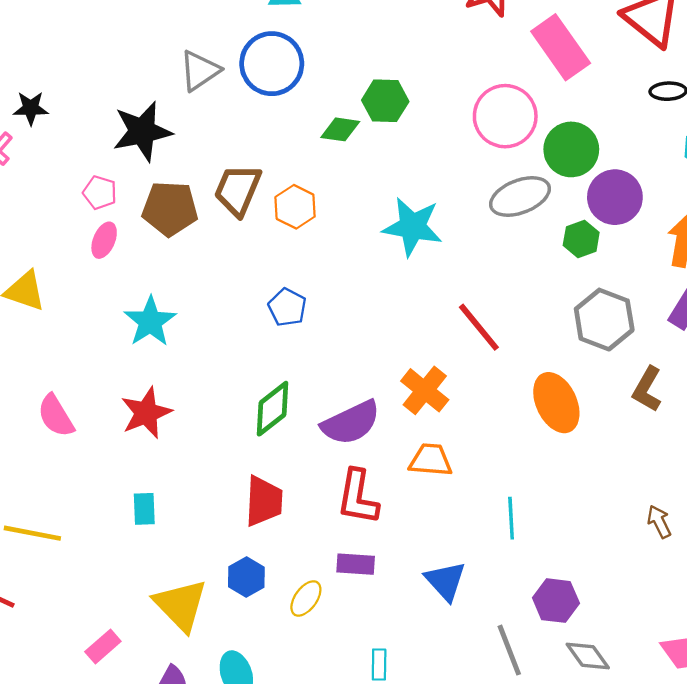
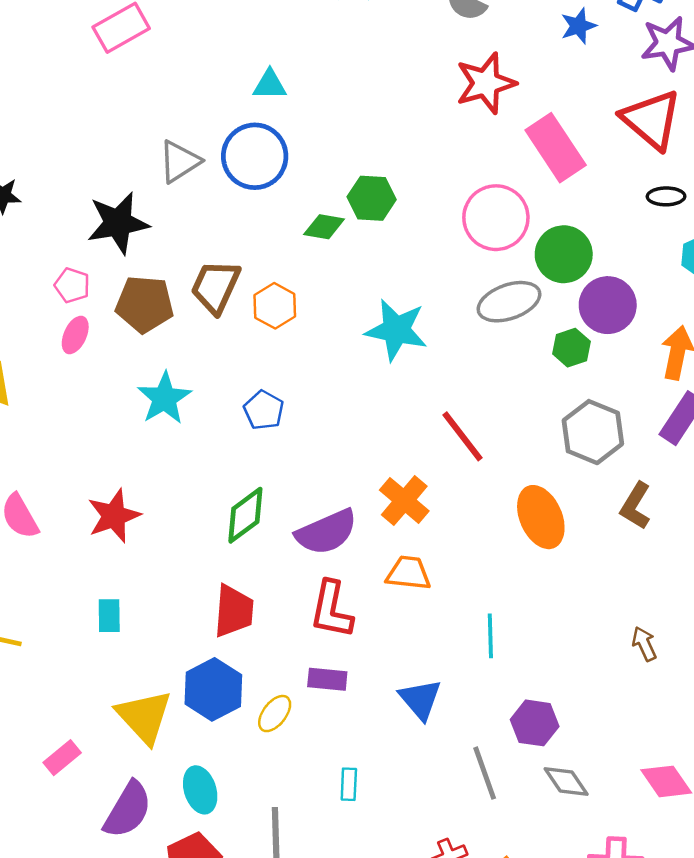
cyan star: (150, 321) -> (164, 398), moved
blue hexagon: (246, 577) -> (213, 689), size x1.5

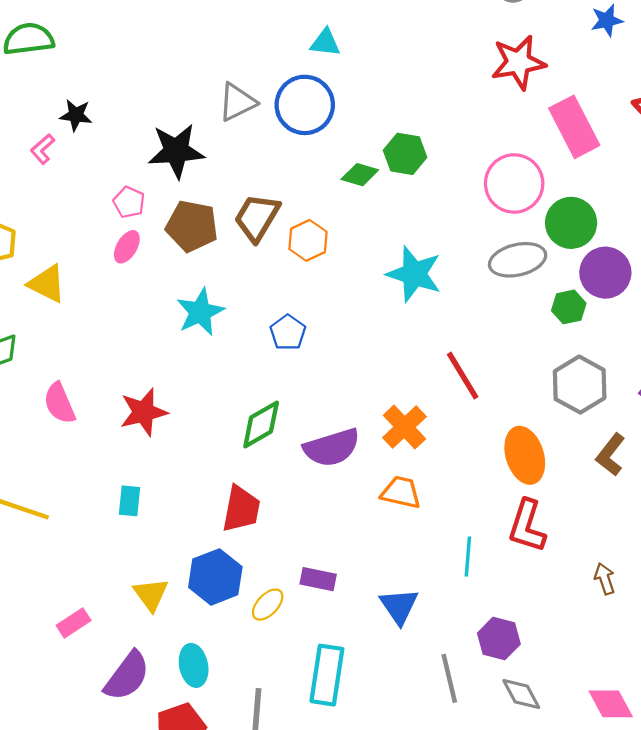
red L-shape: (331, 610) -> (527, 526), moved
yellow triangle: (144, 717) -> (151, 594), size x0.7
cyan rectangle: (349, 784) -> (327, 675), size x2.0

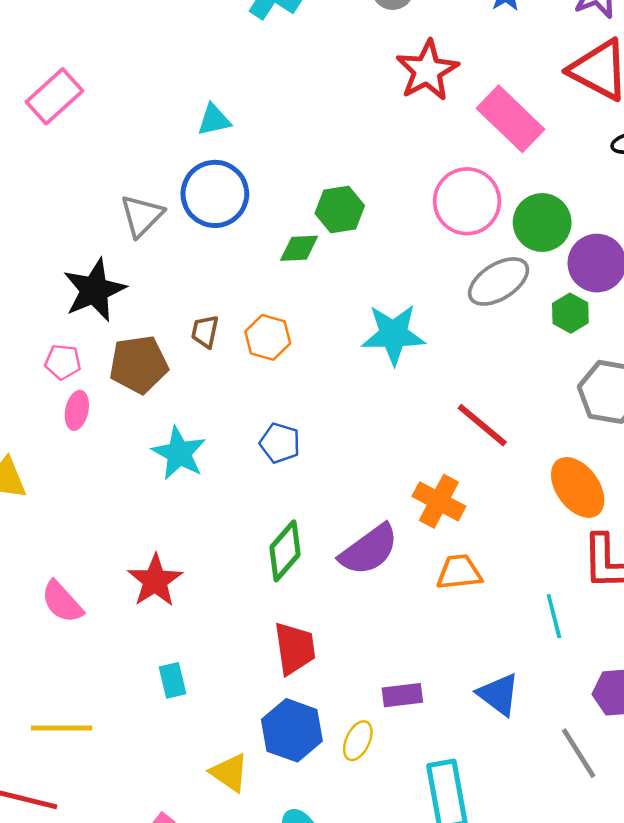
brown trapezoid: (257, 217) -> (205, 331), size x0.6

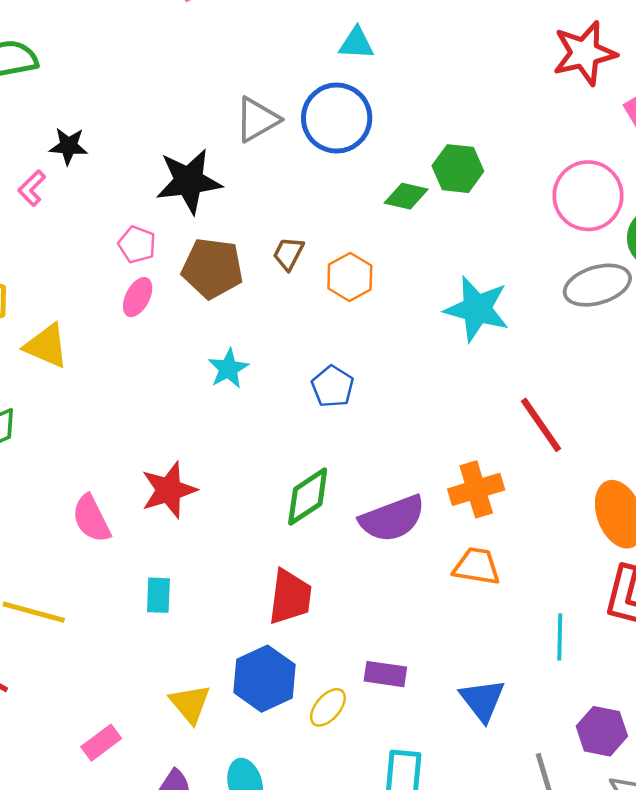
cyan star: (179, 453) -> (228, 369), size x0.7
orange cross: (439, 501) -> (476, 489), turned 30
pink semicircle: (62, 602) -> (91, 519), moved

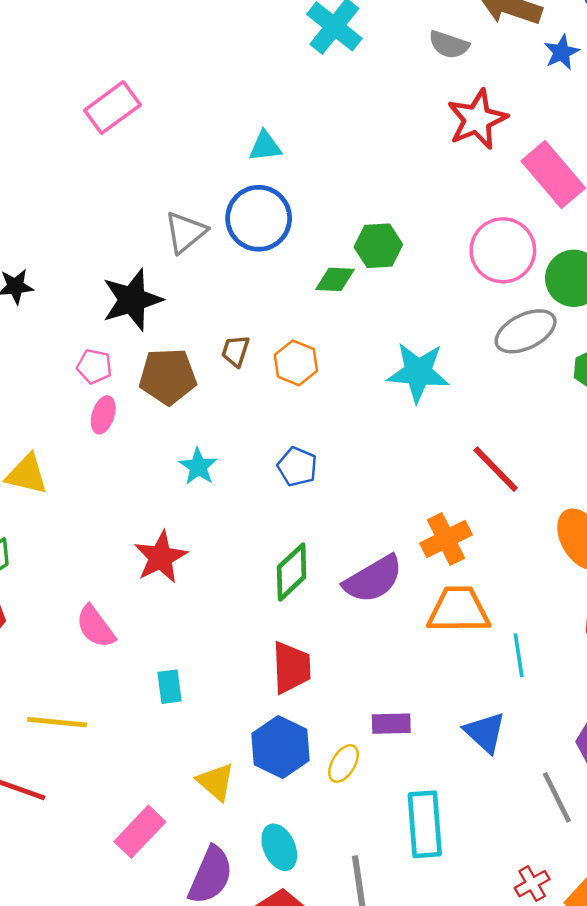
red star: (169, 490) -> (161, 557), moved
orange trapezoid: (477, 566) -> (459, 610), size x1.4
cyan line: (560, 637) -> (519, 655), moved
pink rectangle: (101, 743) -> (140, 832), size x1.4

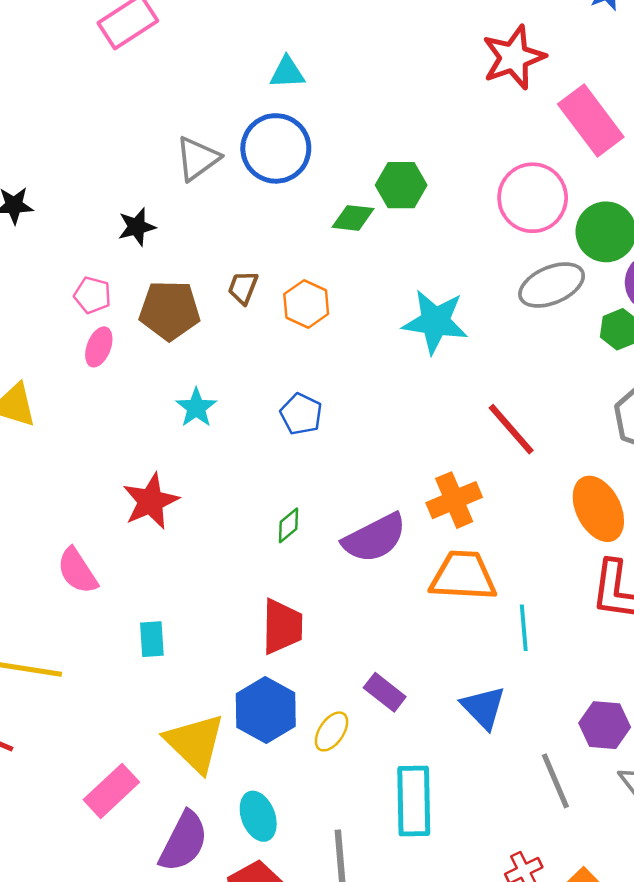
black star: (132, 300) -> (137, 227), size x0.6
green diamond: (292, 572) -> (289, 525), size x0.6
purple rectangle: (391, 724) -> (385, 692), turned 36
yellow triangle: (216, 782) -> (195, 743), size x1.5

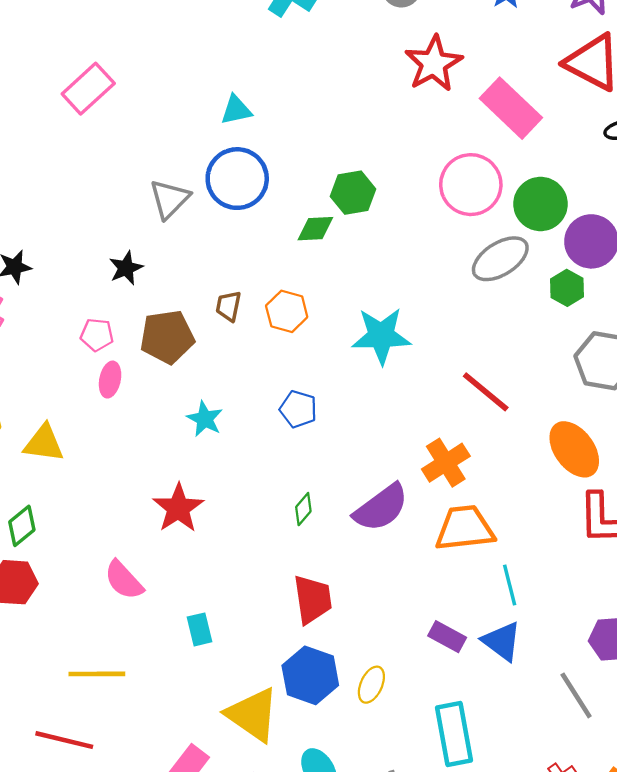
cyan star: (435, 322) -> (381, 336), moved
cyan line: (524, 628) -> (510, 585), moved
purple rectangle: (385, 692) -> (447, 637), moved

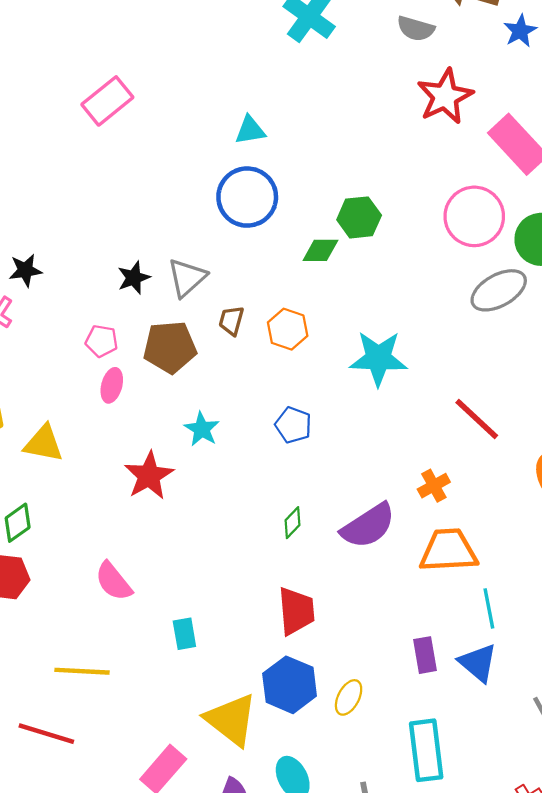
gray triangle: (170, 199) -> (187, 278), moved
orange cross: (446, 463) -> (434, 486), size x0.7
red star: (178, 508) -> (149, 476), moved
purple rectangle: (447, 637) -> (425, 655), turned 48

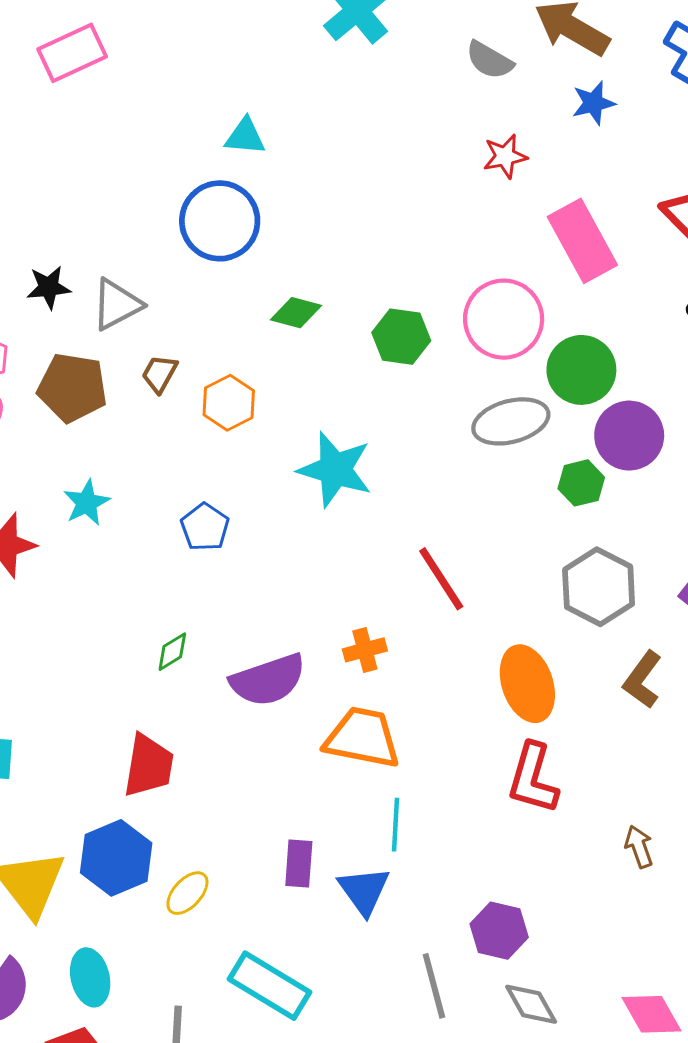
blue star: (520, 31) -> (593, 103), moved
red star: (445, 96) -> (505, 156), size x0.6
green hexagon: (359, 217) -> (401, 337), moved
cyan rectangle: (426, 750) -> (270, 986), turned -66

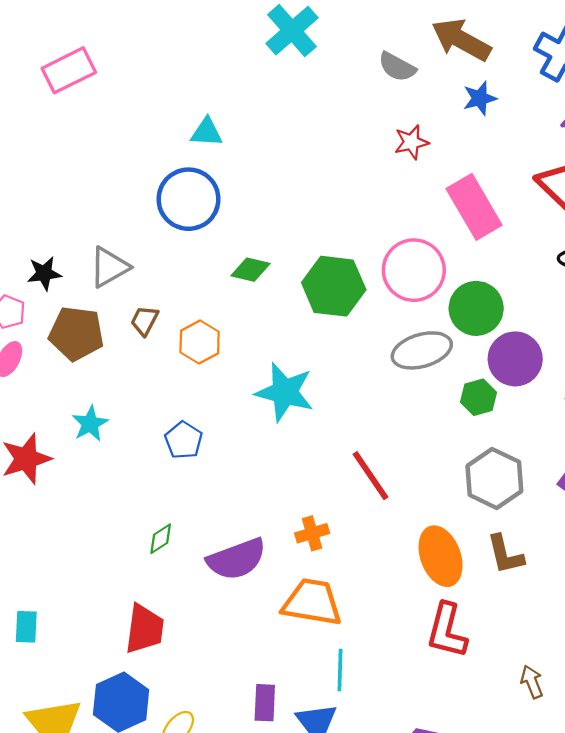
black star: (49, 287) -> (44, 273), moved
green hexagon: (401, 337) -> (334, 286), size x1.4
brown L-shape: (642, 680) -> (505, 554), moved, turned -48

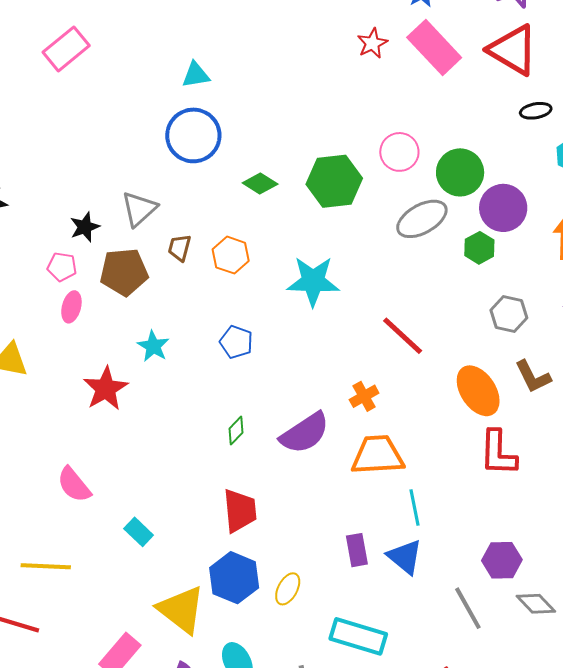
pink rectangle: (474, 207) -> (434, 48), moved
green diamond: (251, 270) -> (260, 183), turned 32
pink circle: (414, 270) -> (399, 152), size x0.7
gray hexagon: (494, 478) -> (509, 314), size x0.7
cyan rectangle: (26, 627) -> (139, 532), turned -36

